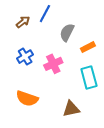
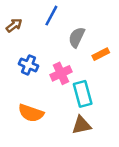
brown arrow: (23, 22) -> (14, 25), moved
blue cross: (25, 57) -> (29, 65), turned -35
cyan rectangle: (89, 77) -> (83, 94), moved

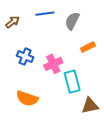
blue line: (51, 16) -> (45, 14), turned 54
gray semicircle: (77, 37) -> (72, 21), moved
brown triangle: (81, 125) -> (90, 106), moved

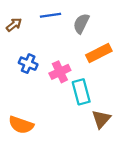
orange rectangle: (88, 47) -> (99, 53), size x1.5
orange semicircle: (27, 98) -> (21, 125), moved
brown triangle: (90, 106) -> (101, 119), turned -36

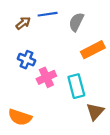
brown arrow: (14, 25) -> (23, 23), moved
pink cross: (60, 72) -> (46, 77), moved

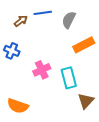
blue cross: (26, 60) -> (12, 51), moved

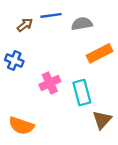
gray semicircle: (69, 20) -> (82, 24), turned 54

